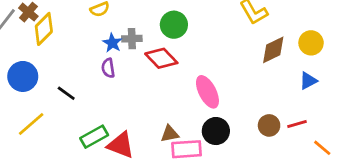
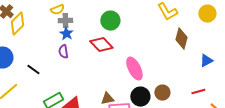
gray cross: (132, 39) -> (65, 21), moved
yellow circle: (311, 43) -> (207, 14), moved
brown diamond: (273, 50) -> (181, 39), turned -50
brown circle: (269, 125) -> (162, 93), moved

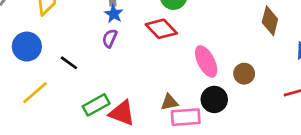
purple semicircle: (63, 52) -> (110, 38), turned 32
brown circle: (162, 93) -> (244, 74), moved

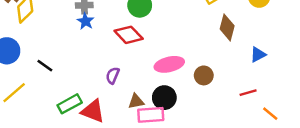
purple semicircle: (110, 38) -> (113, 75), moved
pink ellipse: (206, 61) -> (169, 64), turned -76
black circle: (214, 99) -> (164, 98), moved

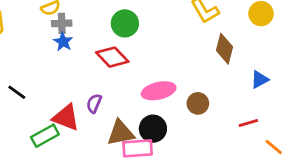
brown triangle: (136, 101) -> (121, 133), size x1.5
red triangle: (93, 111) -> (66, 117), moved

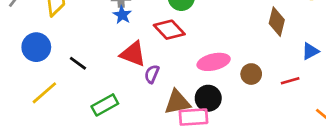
red triangle: (66, 117) -> (133, 54), moved
red line: (248, 123) -> (290, 81), moved

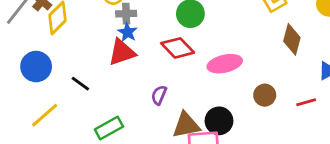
red triangle: (133, 54) -> (122, 52), moved, turned -40
pink ellipse: (214, 62) -> (225, 64), moved

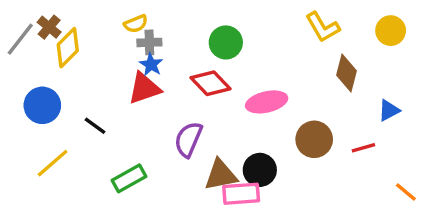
purple semicircle: (159, 95) -> (188, 139), size x1.5
brown circle: (265, 95) -> (314, 139), size x1.4

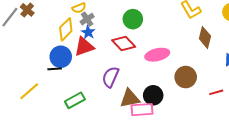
gray cross: (149, 42) -> (87, 19), turned -32
yellow diamond: (68, 48) -> (66, 29), moved
blue circle: (42, 105) -> (61, 57), moved
black line: (95, 126) -> (55, 69), turned -40
red line: (363, 148) -> (216, 92), moved

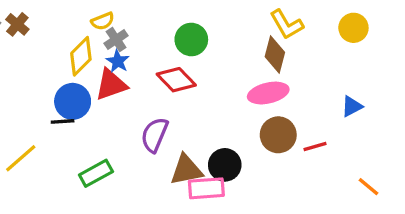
brown diamond: (205, 37) -> (275, 55), moved
pink ellipse: (157, 55) -> (268, 93), moved
red line: (216, 92) -> (315, 147), moved

